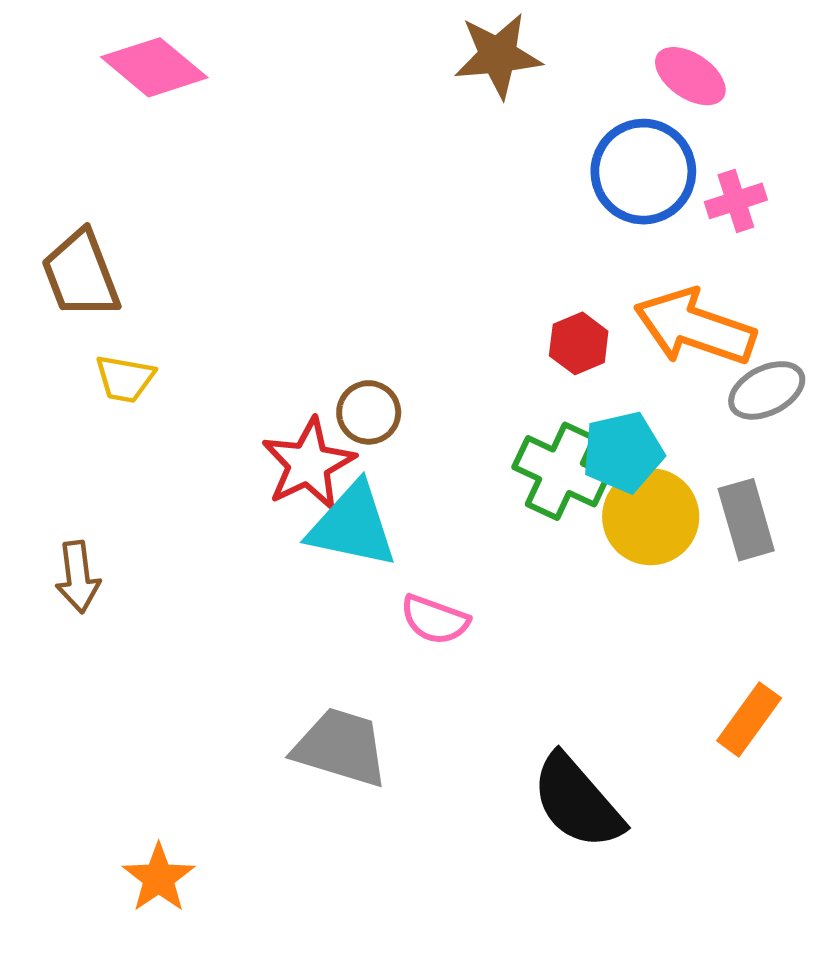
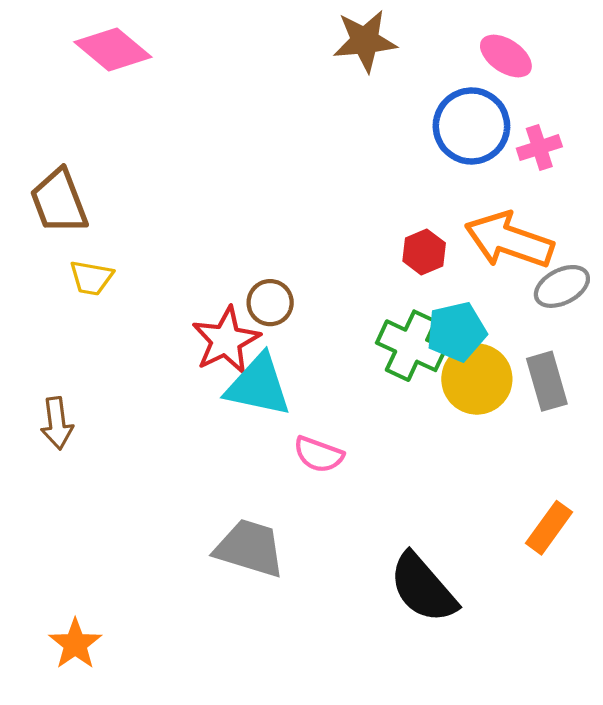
orange star: (159, 878) -> (75, 644), moved

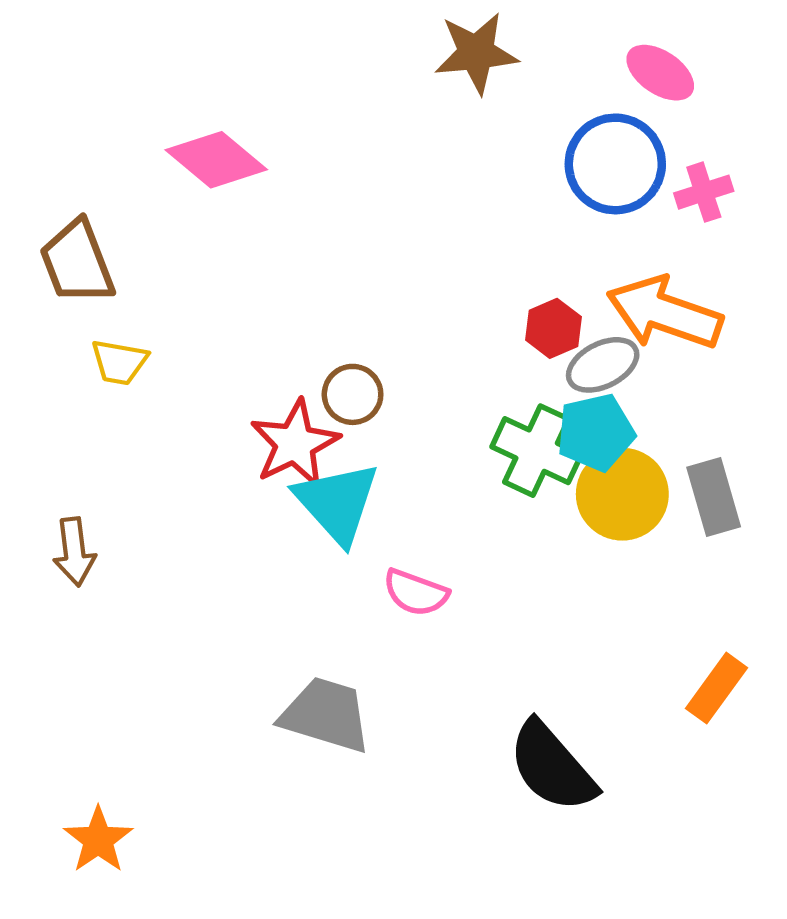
pink diamond: (113, 50) -> (216, 160), moved
gray ellipse: (562, 286) -> (603, 365), moved
cyan triangle: (258, 386) -> (337, 503), turned 36

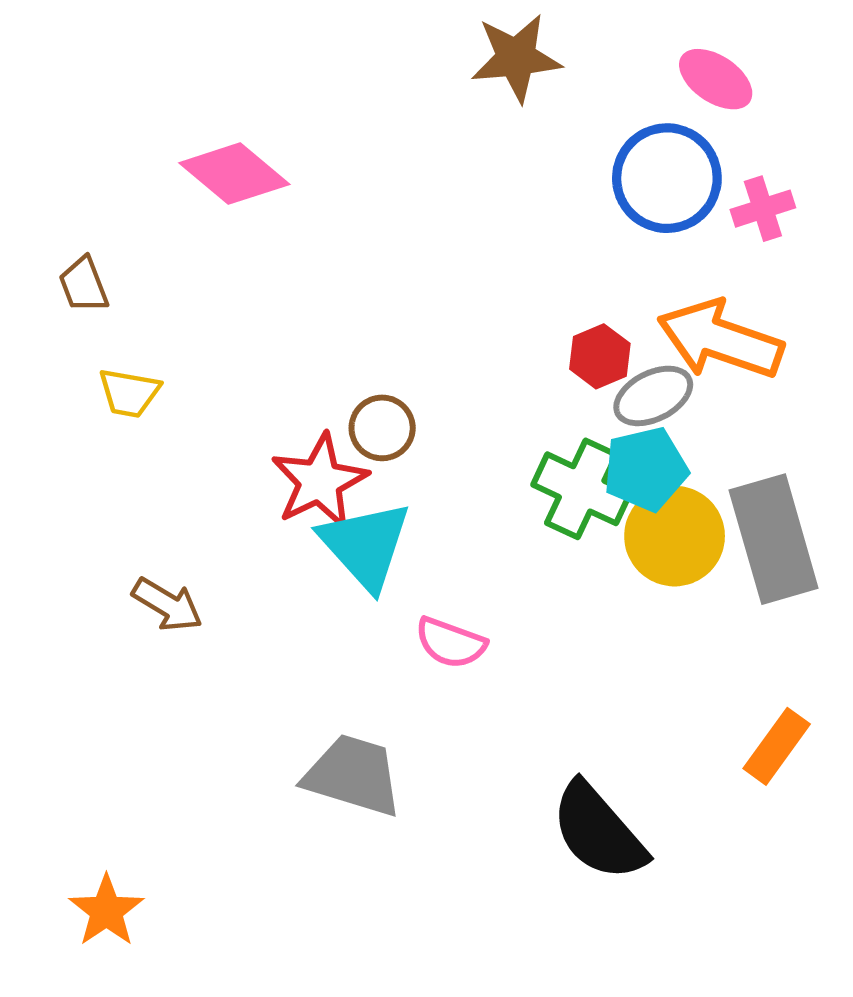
brown trapezoid: (77, 262) -> (84, 285), size x0.6
gray rectangle: (714, 497) -> (774, 539), size x1.5
brown arrow: (74, 552) -> (167, 605), moved, turned -52

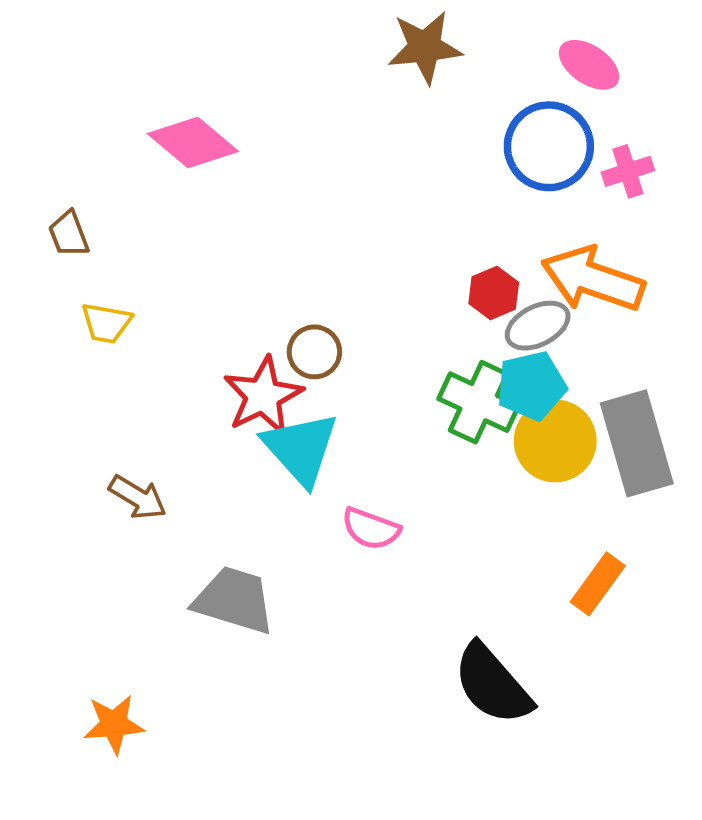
orange rectangle: (777, 746) -> (598, 584), moved
gray trapezoid: (353, 775) -> (234, 600), moved
orange star: (106, 911) -> (114, 724), moved, turned 30

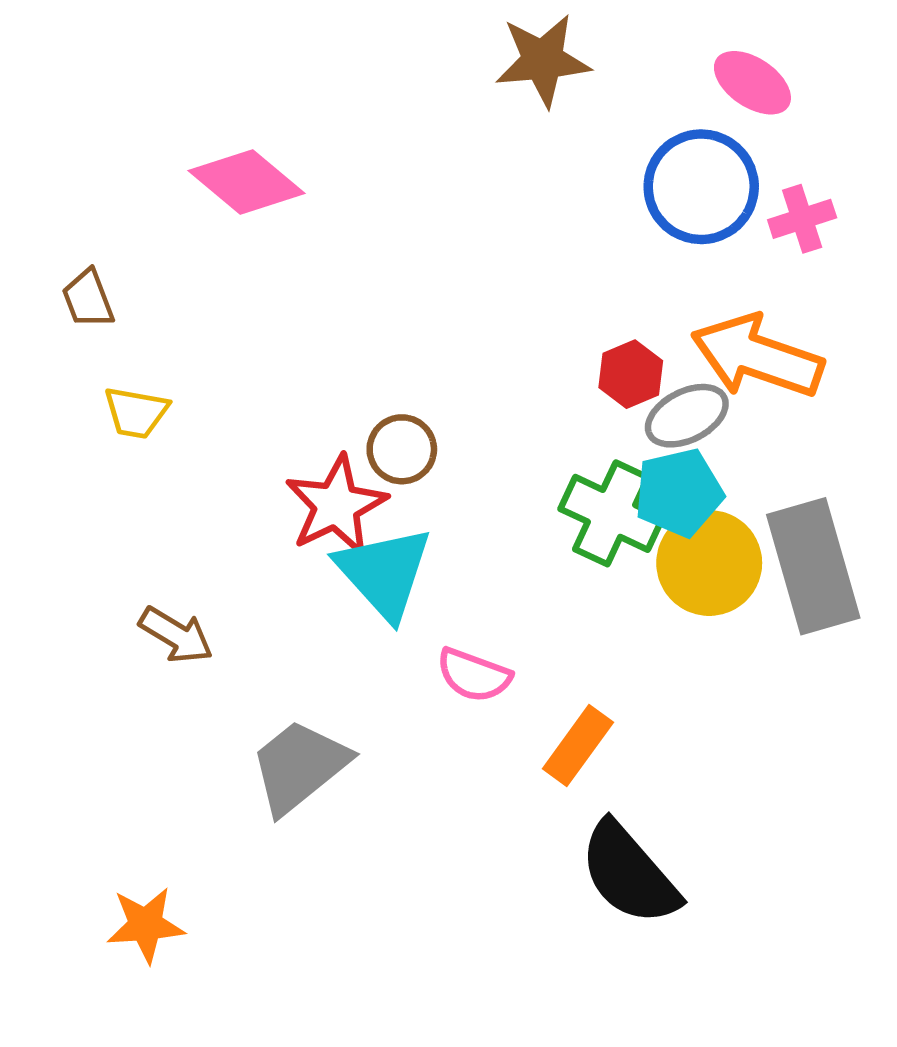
orange rectangle: (598, 584) -> (578, 746), moved
gray trapezoid: (234, 600) -> (299, 766), turned -56

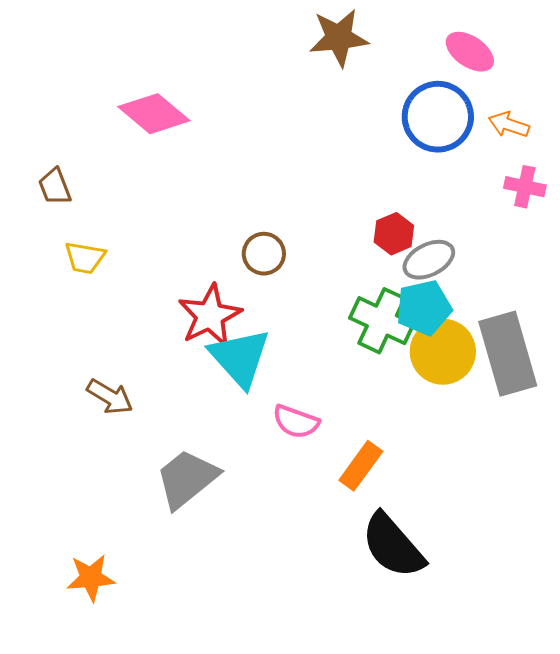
pink cross: (802, 219) -> (525, 187), moved, turned 30
orange arrow: (757, 356) -> (509, 125), moved, size x0.5
brown circle: (402, 449) -> (264, 254), moved

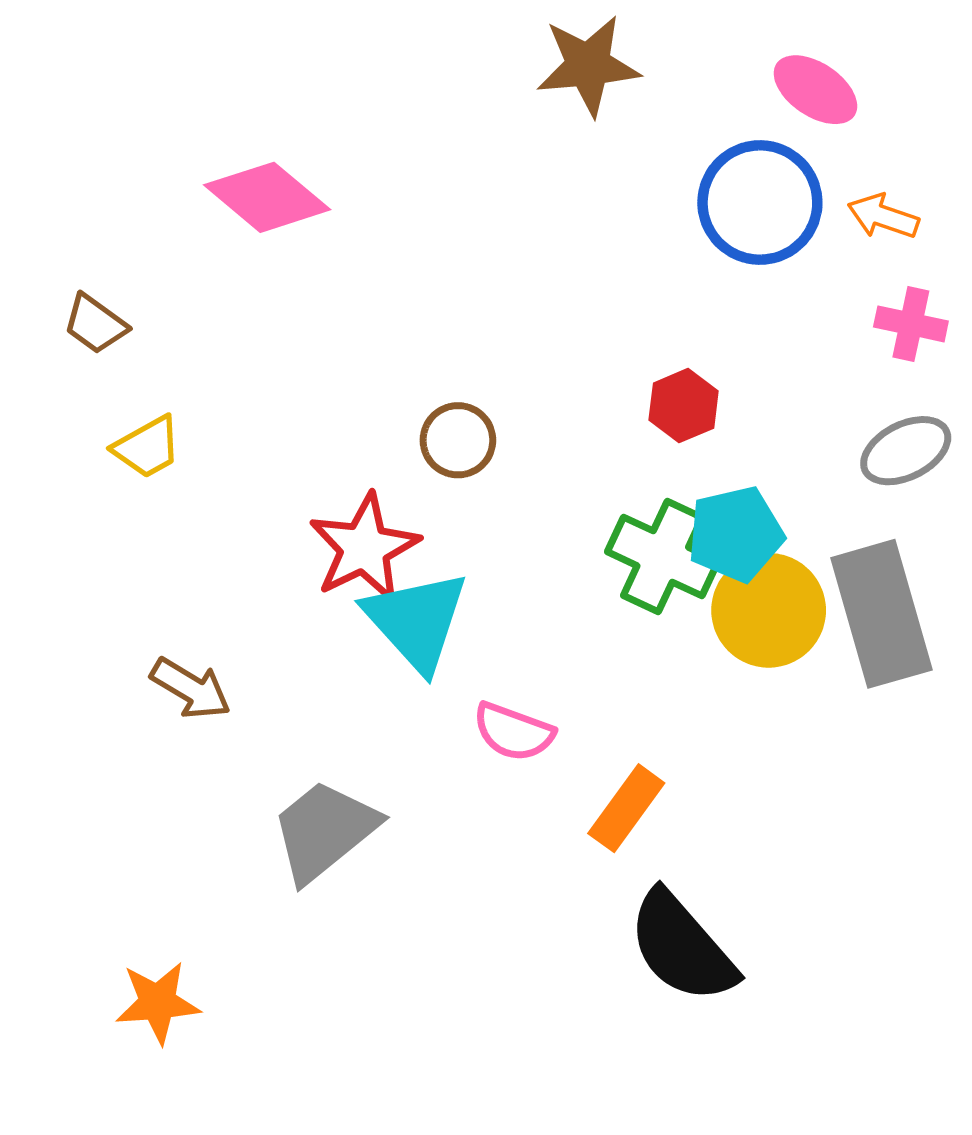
brown trapezoid: (55, 187) -> (95, 324), turned -33
yellow trapezoid: (85, 258) -> (147, 447), turned -39
gray ellipse: (429, 260) -> (906, 451), moved

